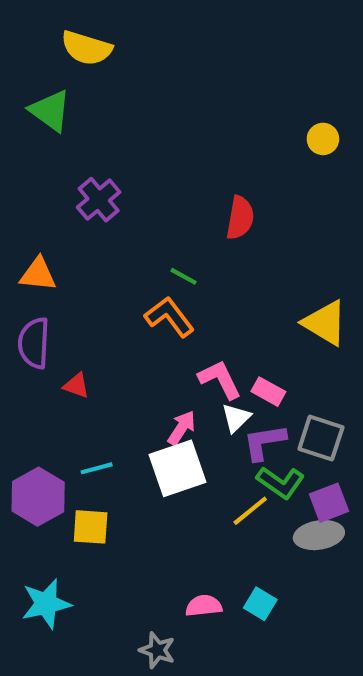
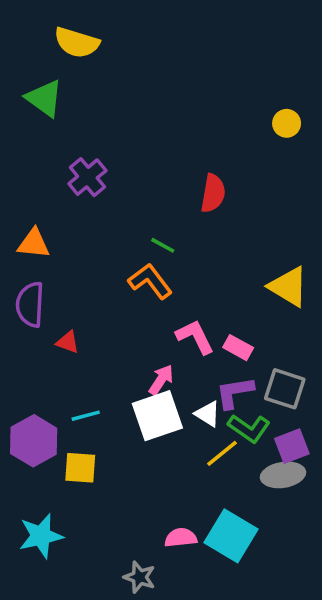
white triangle: (236, 418) -> (208, 414), moved, turned -44
cyan square: (260, 604) -> (231, 536), size x1.8

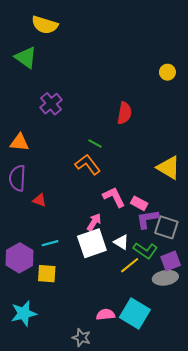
purple L-shape: (235, 392) -> (148, 219), moved

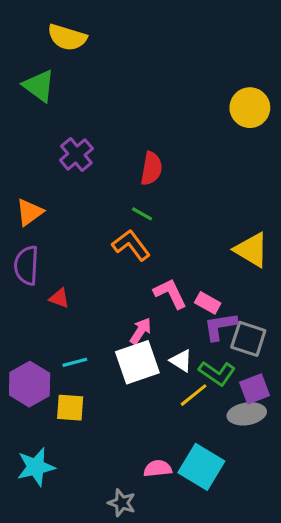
yellow circle: (167, 72) -> (250, 108), size x1.6
red semicircle: (124, 113) -> (151, 169), moved
orange triangle: (20, 142) -> (30, 212), turned -42

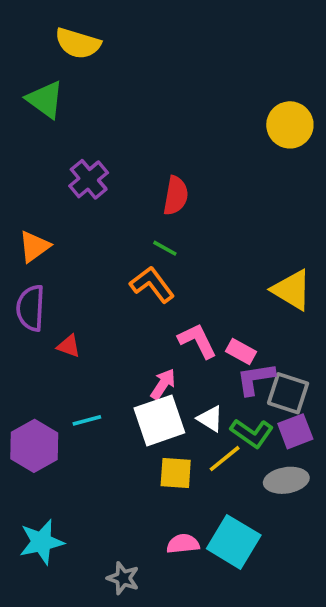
purple square: (255, 389) -> (295, 431), moved
yellow square: (70, 408) -> (176, 473), moved
gray star: (122, 503) -> (123, 578), moved

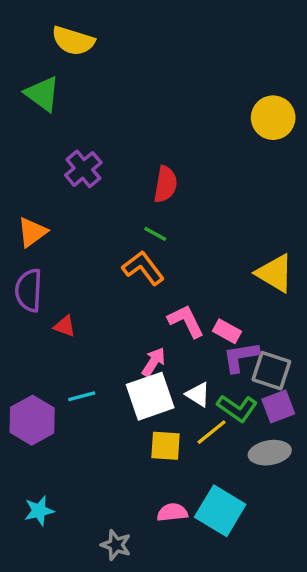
cyan star: (42, 542) -> (39, 511), size x0.7

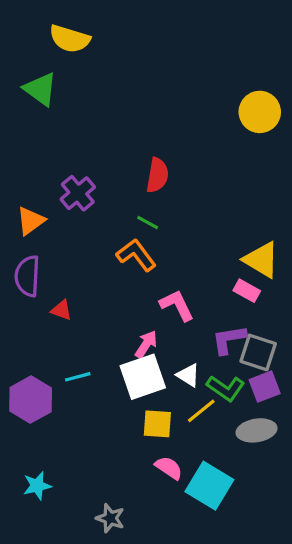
purple cross: (83, 169) -> (78, 193), moved
pink rectangle: (227, 331) -> (247, 291), moved
pink semicircle: (172, 512) -> (169, 468), moved, turned 40

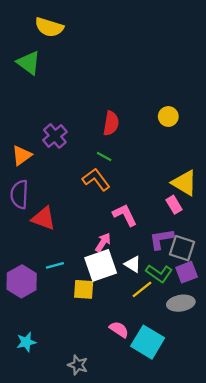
yellow circle: (260, 112) -> (168, 117), moved, size x0.7
pink rectangle: (247, 291) -> (174, 205), turned 30
red triangle: (62, 310) -> (43, 218), size x1.6
yellow square: (157, 424) -> (84, 289), moved

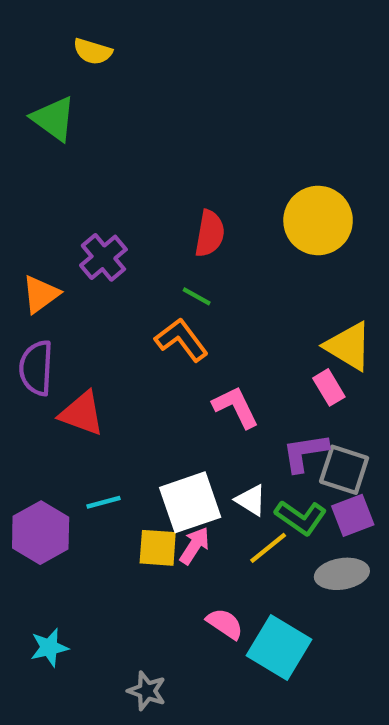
yellow semicircle: (49, 27) -> (93, 51), size x0.7
yellow circle: (168, 117) -> (318, 221), size x1.8
pink arrow: (103, 242) -> (194, 546), moved

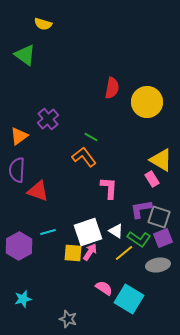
red semicircle: (210, 234) -> (112, 88), moved
pink L-shape: (236, 407) -> (109, 188), turned 30

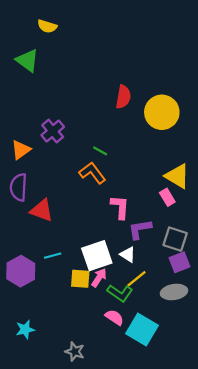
purple L-shape: (141, 209) -> (140, 229), moved
green L-shape: (139, 239) -> (120, 293), moved

